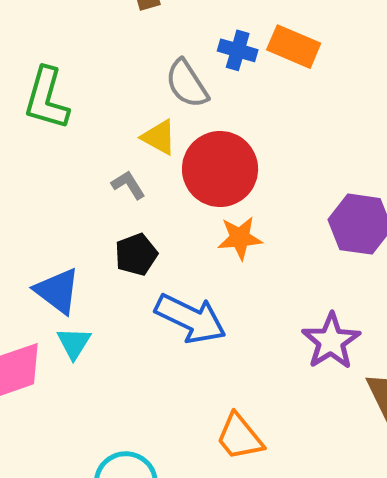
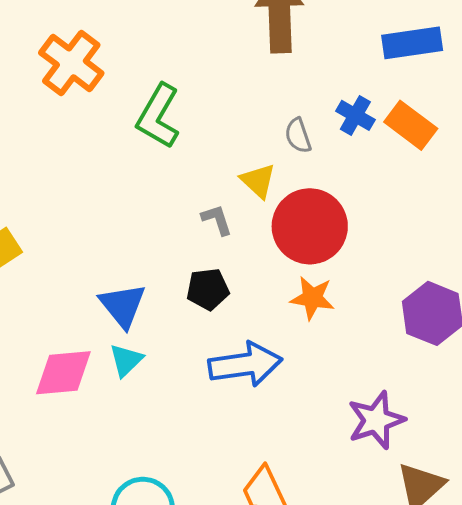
gray semicircle: (187, 84) -> (298, 136), size x0.7
blue arrow: (191, 319) -> (245, 364), turned -48

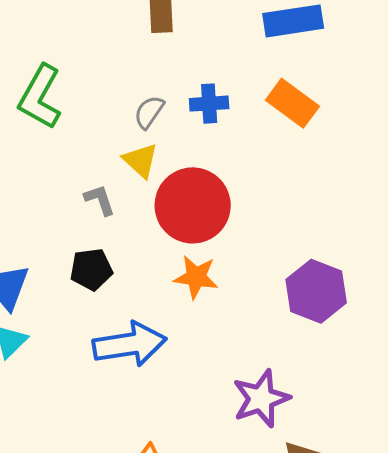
blue cross: (355, 115) -> (209, 104), moved, turned -33
gray semicircle: (298, 136) -> (149, 112), moved, turned 54

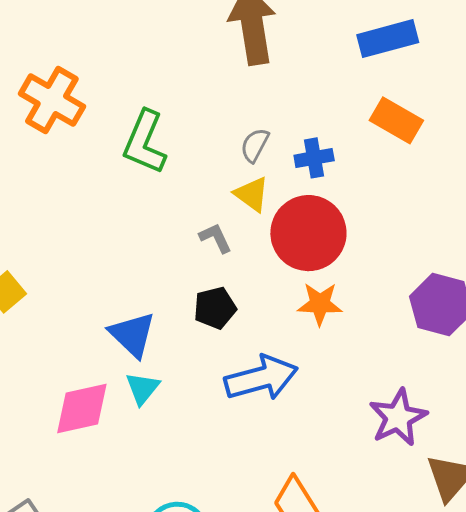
blue cross: (209, 104) -> (314, 158), moved

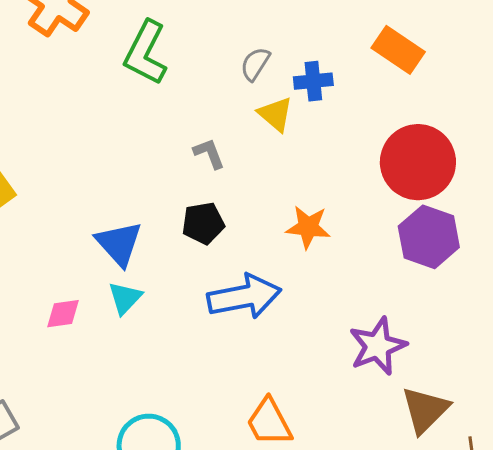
yellow triangle: (252, 194) -> (275, 114), moved
red circle: (308, 233) -> (418, 162), moved
pink diamond: (82, 408) -> (63, 314), size x0.6

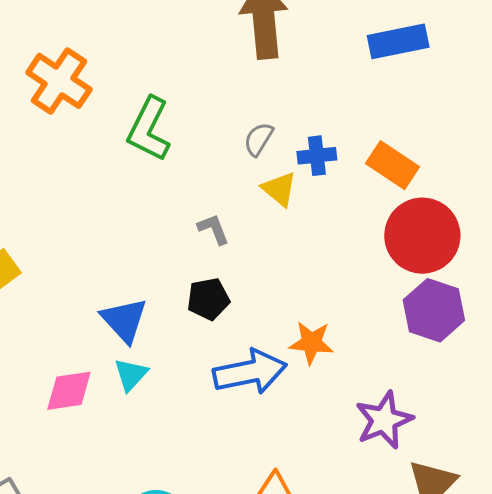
orange rectangle: (398, 50) -> (393, 165), moved
orange star: (308, 227) -> (311, 343), moved
pink diamond: (63, 314) -> (69, 391), size x1.4

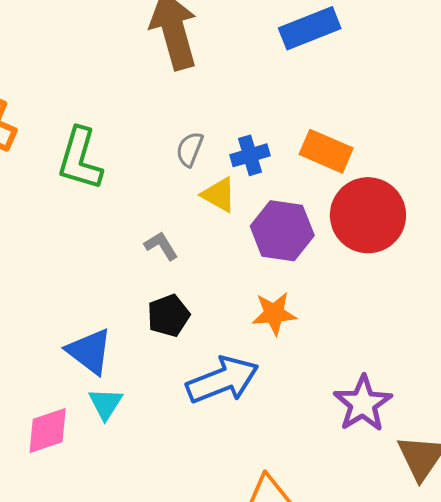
purple hexagon: (434, 310) -> (282, 231), moved
orange star: (311, 343) -> (274, 313), moved

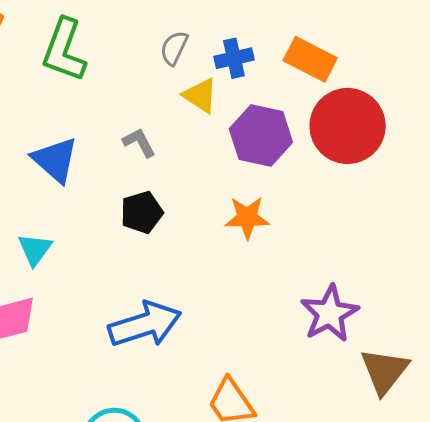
blue triangle: (89, 351) -> (55, 160), moved
blue arrow: (222, 380) -> (145, 324), moved
cyan triangle: (106, 404) -> (35, 249), moved

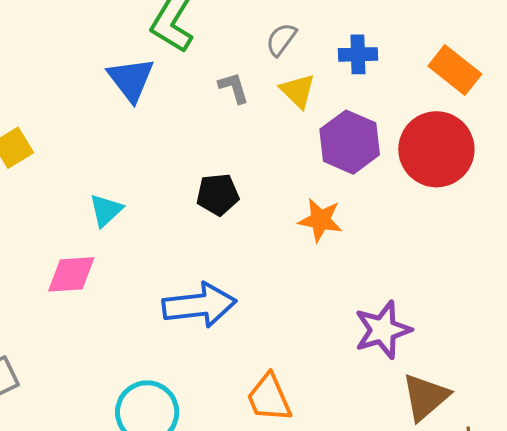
blue cross: (234, 58) -> (358, 54), moved
orange rectangle: (310, 59) -> (455, 70), moved
gray L-shape: (139, 142) -> (234, 88), moved
blue triangle: (55, 160) -> (131, 79), moved

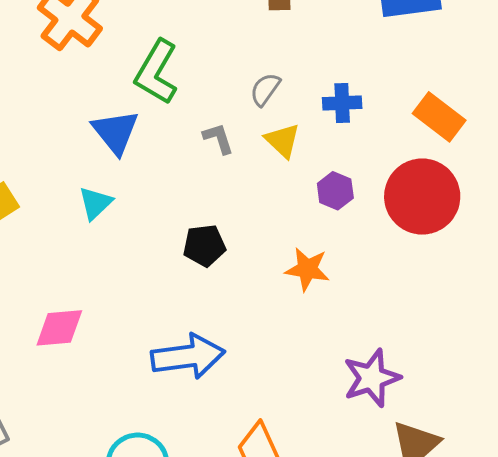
purple hexagon: (350, 142) -> (335, 191), size x0.6
cyan triangle: (106, 210) -> (95, 203), moved

